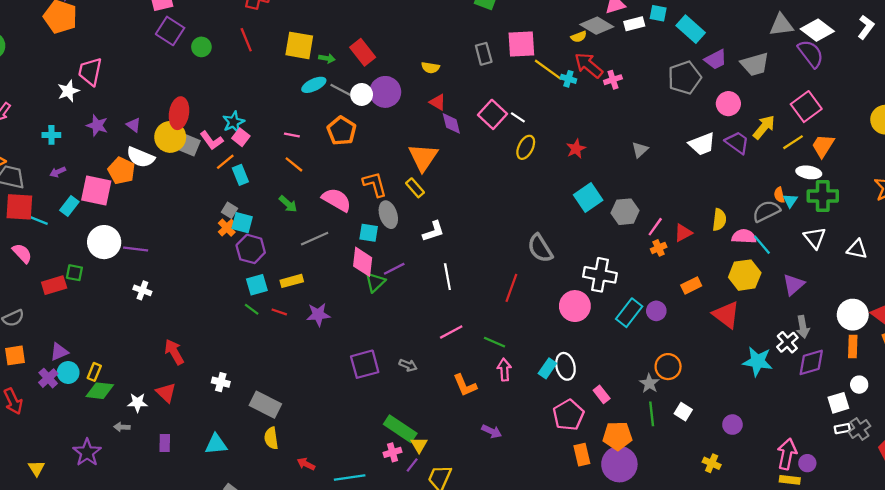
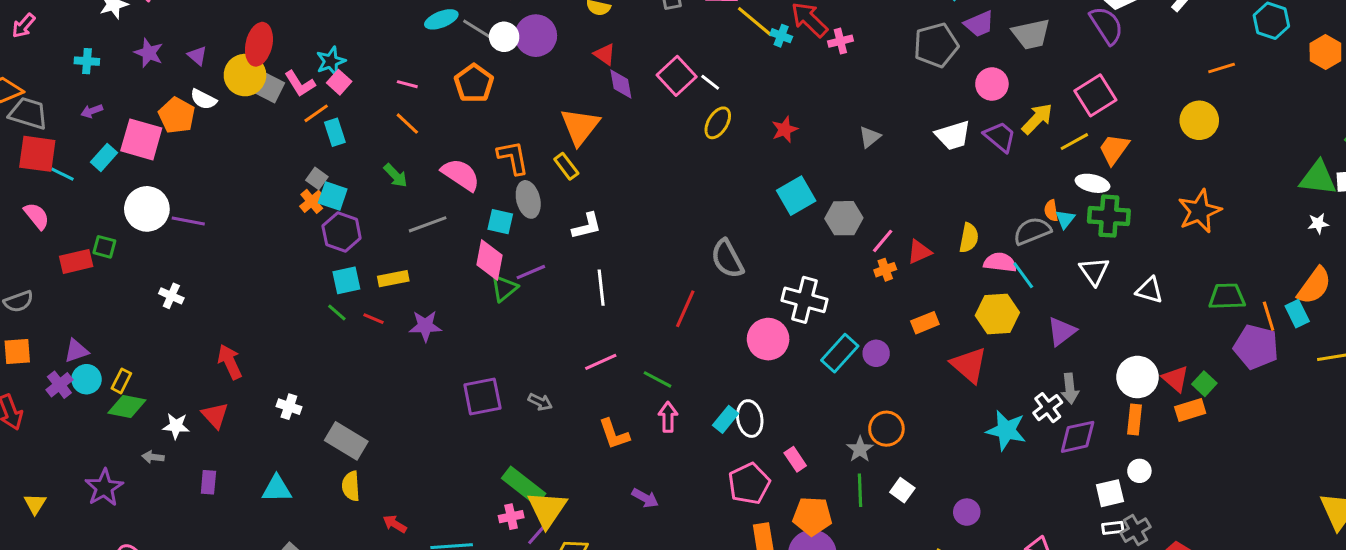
white semicircle: (140, 157) -> (203, 99), size x0.7
white cross: (142, 290) -> (171, 296), moved
yellow triangle: (419, 445) -> (547, 509), size x1.8

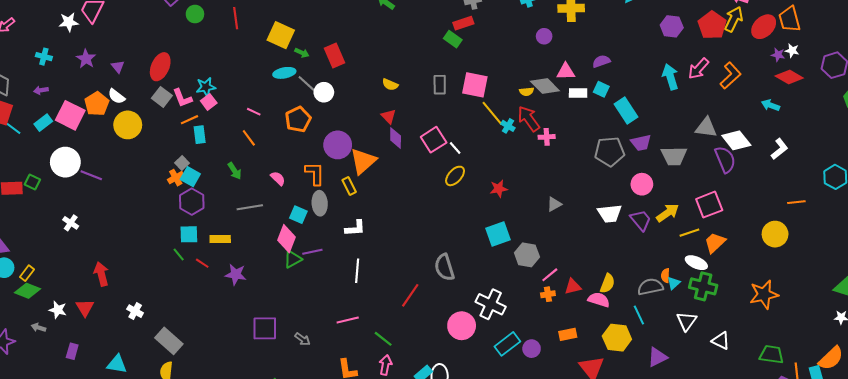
purple circle: (536, 36) -> (338, 145), moved
yellow circle: (245, 75) -> (128, 125), moved
pink semicircle: (461, 175) -> (278, 178), size x0.6
pink semicircle: (1000, 262) -> (599, 300), moved

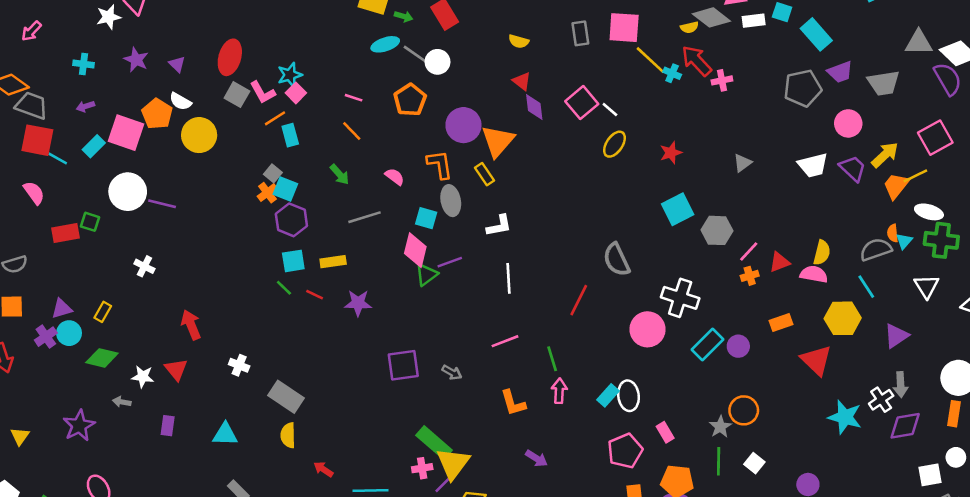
orange trapezoid: (715, 243) -> (896, 186), moved
yellow rectangle: (27, 273) -> (103, 312), moved
green line: (383, 339) -> (552, 359), turned 42

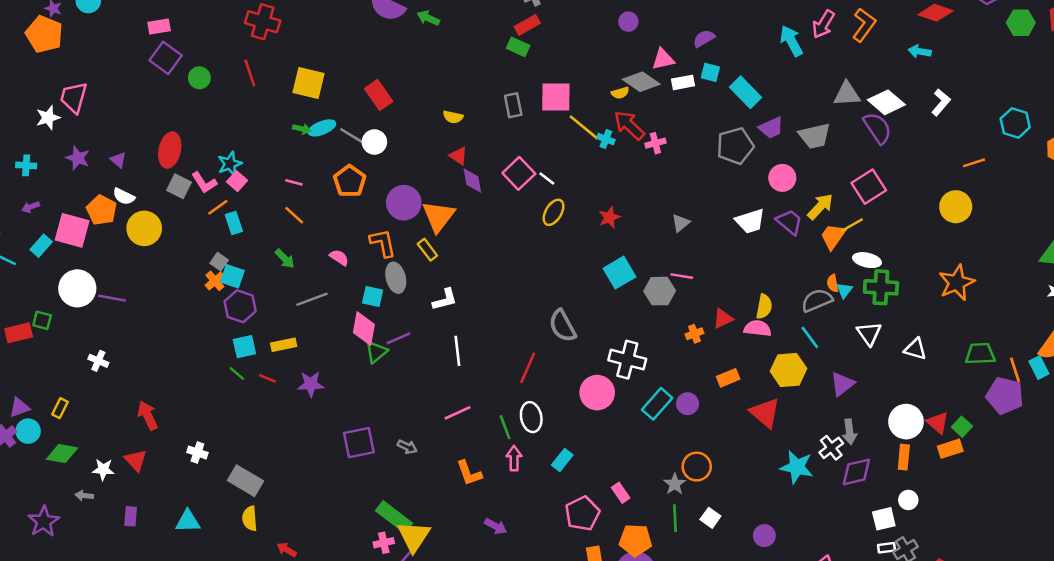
green arrow: (404, 16) -> (302, 129), moved
pink line: (749, 251) -> (682, 276), moved, turned 60
white ellipse: (629, 396) -> (531, 417), moved

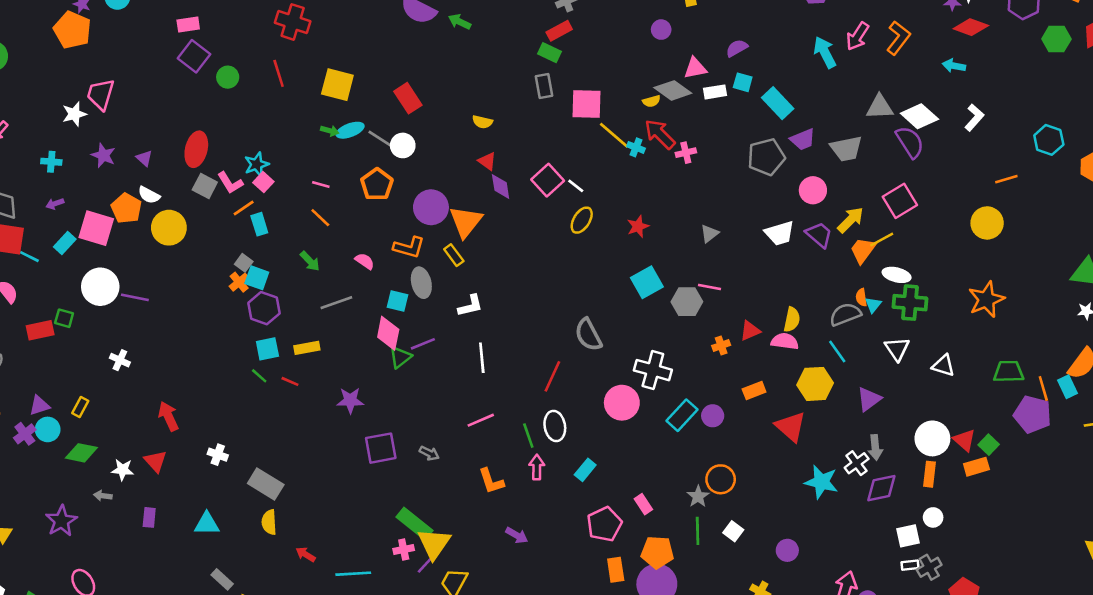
gray rectangle: (513, 105) -> (544, 86), moved
orange L-shape: (383, 243) -> (409, 247), turned 116
purple star: (311, 384) -> (350, 400), moved

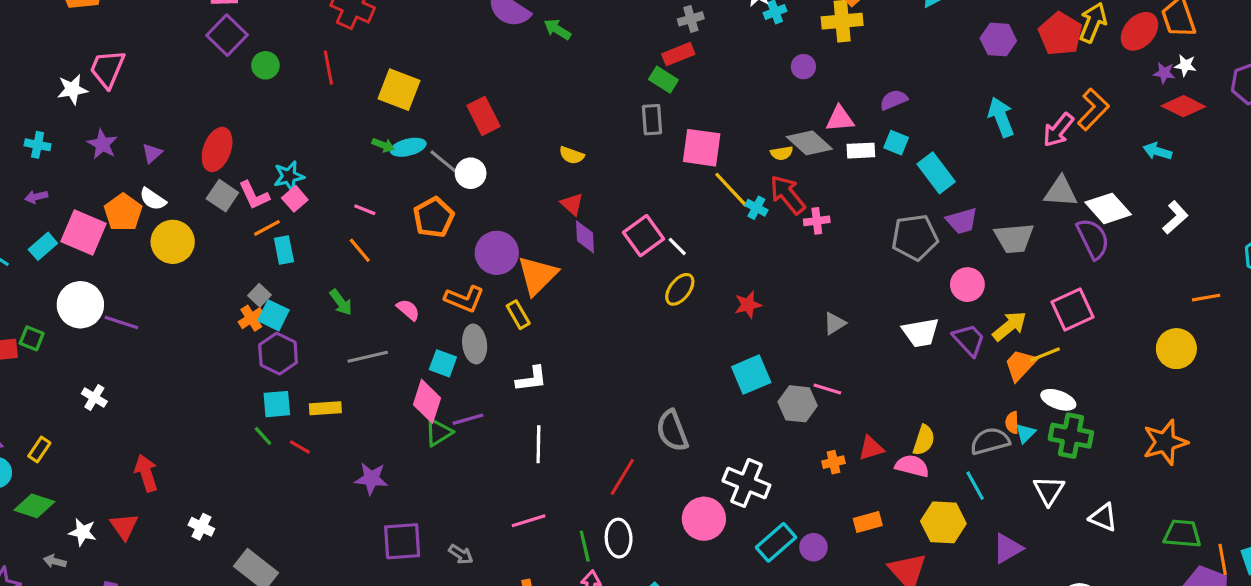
pink arrow: (858, 36) -> (1058, 130), moved
purple triangle: (144, 158) -> (152, 153), turned 30

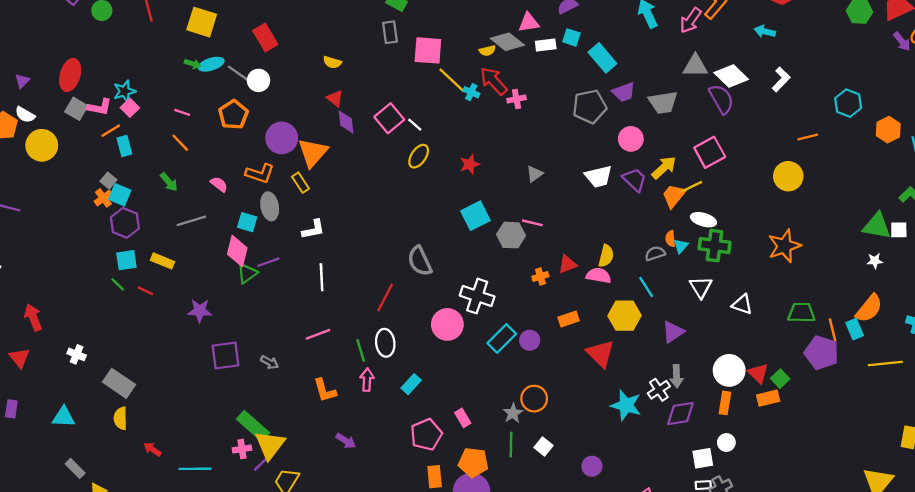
pink L-shape: (254, 195) -> (100, 107), turned -50
yellow rectangle: (325, 408) -> (162, 261), turned 30
gray semicircle: (990, 441) -> (655, 253), size x0.7

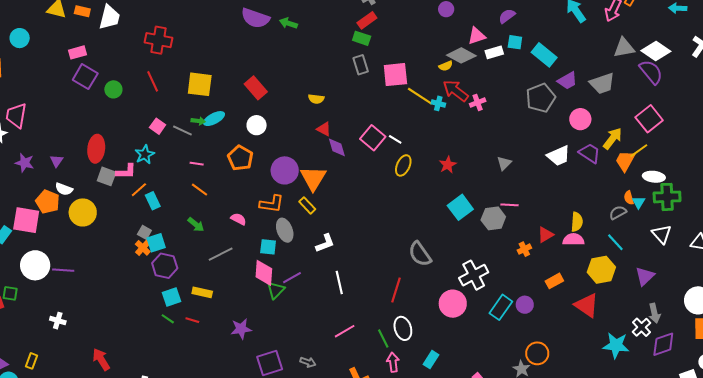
gray line: (238, 73) -> (182, 130), moved
pink square: (130, 108) -> (158, 126), moved
cyan square: (120, 195) -> (156, 243), turned -30
white cross: (477, 296) -> (474, 275), turned -36

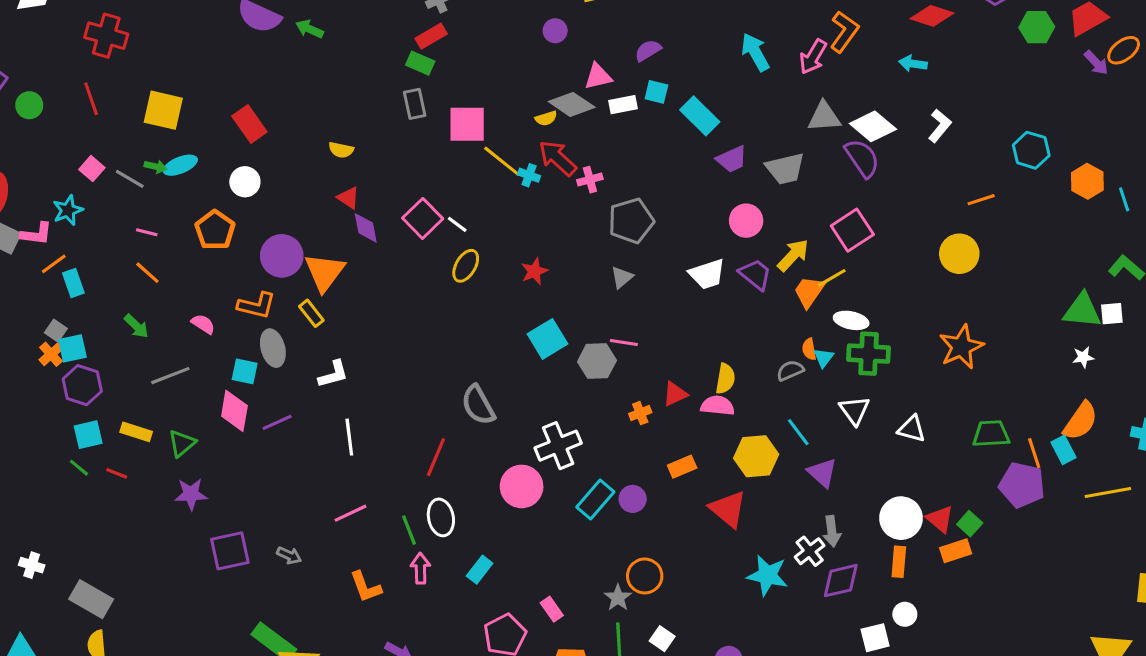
gray pentagon: (541, 98) -> (631, 221), moved
cyan line: (615, 242) -> (798, 432), moved
purple triangle: (645, 276) -> (822, 473), turned -40
green triangle: (276, 290) -> (182, 443), moved

